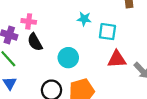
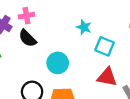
pink cross: (29, 21) -> (27, 16), turned -32
black semicircle: (35, 42) -> (28, 38), turned -30

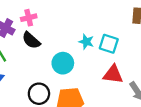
cyan star: (84, 27) -> (86, 42), moved

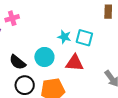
black semicircle: (31, 40) -> (18, 62), moved
red triangle: (113, 74) -> (75, 63), moved

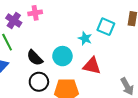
cyan square: (84, 38) -> (106, 27), moved

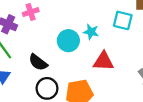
cyan square: (106, 27) -> (123, 20), moved
cyan circle: (62, 56) -> (68, 41), moved

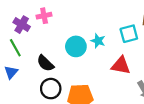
cyan square: (123, 20) -> (129, 34), turned -36
red triangle: (103, 61) -> (121, 65), moved

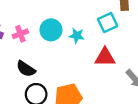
pink cross: (44, 16) -> (20, 34), moved
cyan circle: (76, 46) -> (51, 30), moved

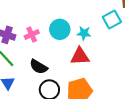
red triangle: (105, 57) -> (80, 56), moved

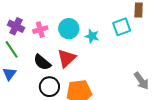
red triangle: (80, 56) -> (67, 58), moved, turned -48

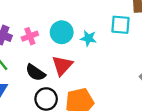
cyan square: (122, 27) -> (120, 25), turned 30

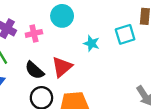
cyan square: (120, 25) -> (125, 34), turned -30
cyan circle: (62, 32) -> (62, 16), moved

